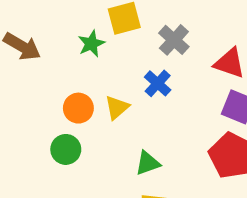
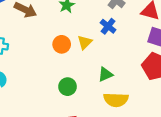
green circle: (66, 149) -> (68, 87), moved

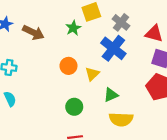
blue cross: (108, 26) -> (113, 48), size x1.6
yellow triangle: (85, 42) -> (92, 74), moved

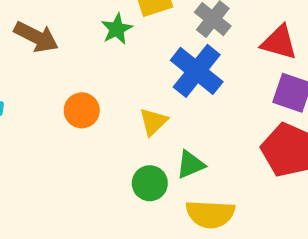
orange circle: (68, 66) -> (82, 110), moved
green circle: (74, 107) -> (150, 183), moved

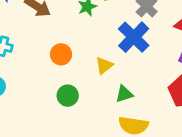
green circle: (150, 183) -> (68, 96), moved

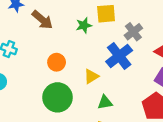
green circle: (68, 96) -> (58, 97), size x1.6

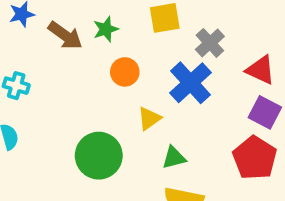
green star: (84, 25) -> (106, 29), moved
orange circle: (57, 62) -> (125, 72), moved

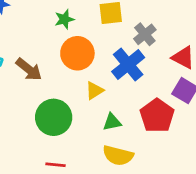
brown arrow: (65, 35) -> (29, 69), moved
orange circle: (125, 72) -> (77, 53), size x1.5
red pentagon: (255, 158) -> (157, 116), moved

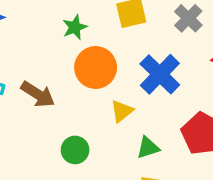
gray cross: (145, 34) -> (188, 18), moved
green circle: (54, 117) -> (75, 150), size x0.6

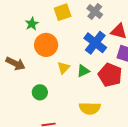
blue cross: (160, 74) -> (95, 43), moved
green triangle: (148, 148) -> (83, 71), moved

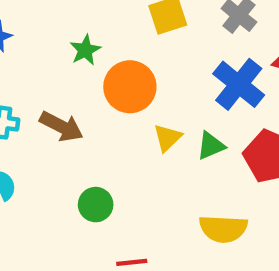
green star: (32, 24) -> (85, 50), moved
green circle: (40, 92) -> (96, 205), moved

